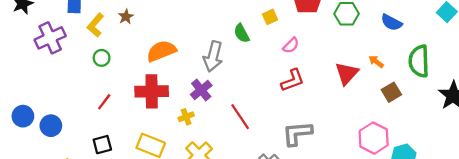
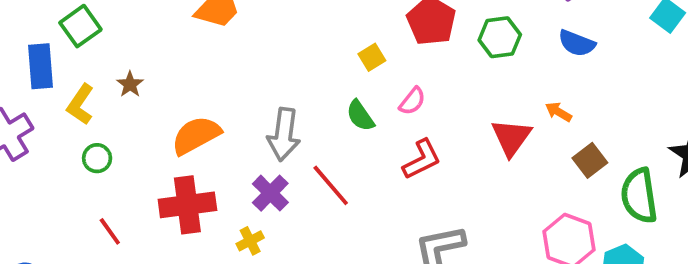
green semicircle: (242, 33) -> (360, 116), moved
green semicircle: (419, 61) -> (639, 196), moved
red line: (104, 102) -> (110, 231), turned -66
red line: (240, 117) -> (331, 185), moved

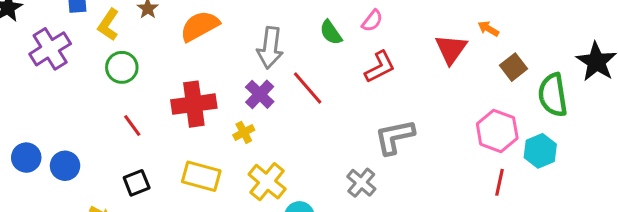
orange semicircle: (196, 135) -> (200, 26), moved
green circle: (97, 158) -> (122, 67), size x1.4

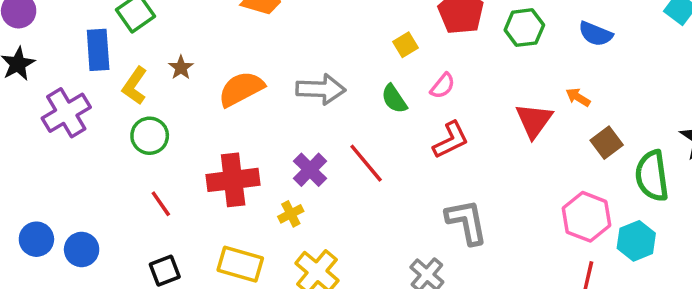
gray arrow: (270, 48) -> (321, 89), moved, turned -96
gray L-shape: (395, 137) -> (467, 222), turned 90

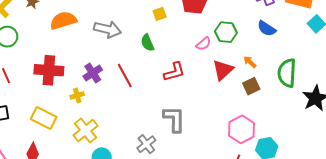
green hexagon: (524, 28) -> (226, 32), moved
pink semicircle: (443, 86) -> (204, 44), moved
brown square: (607, 143) -> (251, 86), moved
green semicircle: (652, 176) -> (287, 73), moved

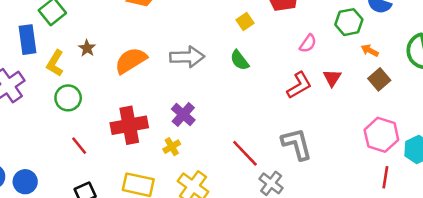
green hexagon: (226, 32) -> (349, 22), moved
red triangle: (223, 70) -> (332, 78), moved, size x0.7
red L-shape: (174, 72) -> (299, 85), moved
red line: (125, 75) -> (245, 153), moved

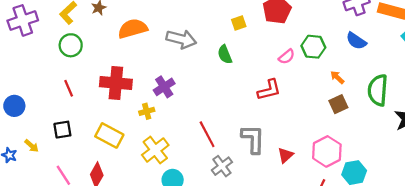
green hexagon: (349, 22) -> (313, 47), moved
red triangle: (332, 78) -> (285, 155), moved

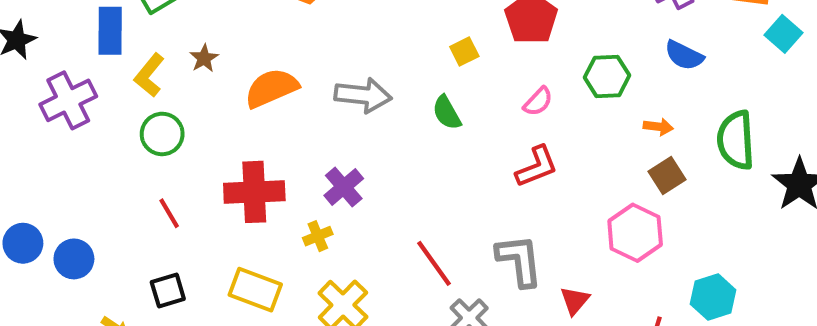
pink semicircle: (287, 57) -> (538, 102), moved
orange arrow: (337, 77) -> (658, 127), turned 152
pink hexagon: (327, 151) -> (635, 233), moved
red triangle: (285, 155) -> (575, 301), moved

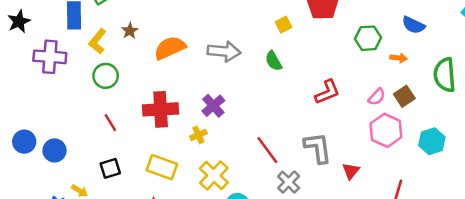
purple cross: (68, 100) -> (50, 57), turned 32
pink semicircle: (538, 102) -> (377, 97), moved
orange arrow: (658, 127) -> (399, 58), moved
cyan hexagon: (713, 297) -> (432, 141), moved

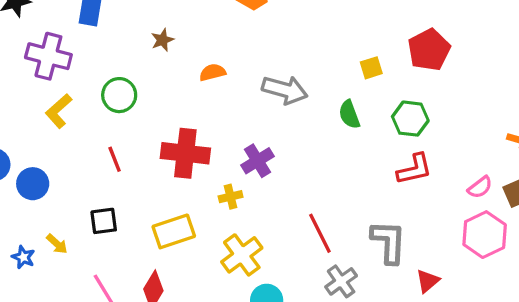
green hexagon: (368, 38) -> (410, 119), moved
yellow L-shape: (98, 41) -> (59, 111), moved
orange semicircle: (170, 48) -> (212, 72), size x0.6
yellow rectangle: (162, 167) -> (174, 231), turned -48

